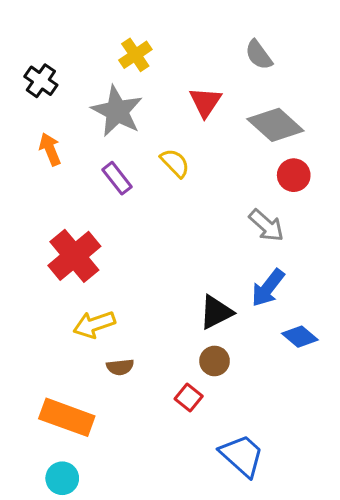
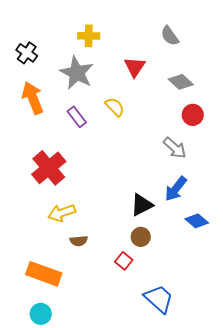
yellow cross: (135, 55) -> (89, 36), turned 35
gray diamond: (275, 125) -> (181, 82), size x0.7
orange arrow: (50, 149) -> (33, 98), size x1.5

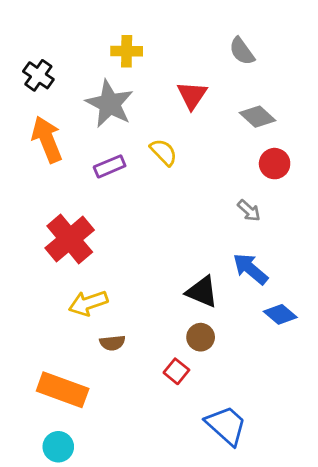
purple rectangle: (77, 117) -> (110, 166), turned -75
gray arrow: (175, 148) -> (249, 211), size x0.7
blue arrow: (176, 189) -> (250, 269), turned 92
black triangle: (142, 205) -> (202, 292), turned 50

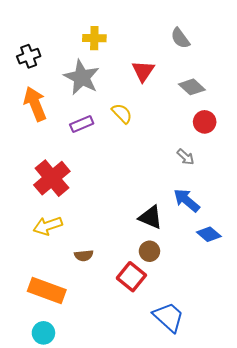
black cross: (38, 75) -> (29, 56), turned 35
yellow arrow: (88, 303) -> (48, 226), moved
red square: (176, 371) -> (131, 277), size x1.5

